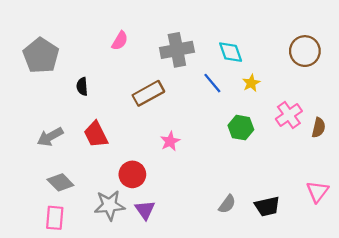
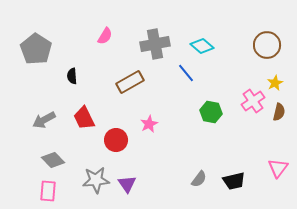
cyan diamond: (231, 52) -> (202, 46), turned -30
yellow star: (251, 83) -> (275, 83), moved
red circle: (132, 174) -> (116, 140), moved

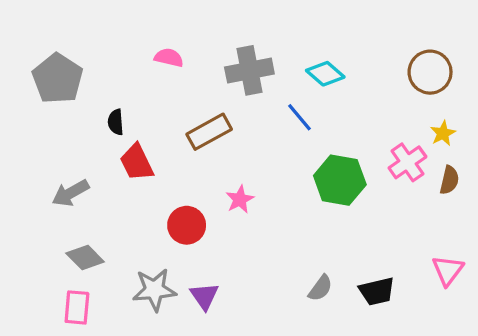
pink semicircle: (105, 36) -> (169, 58), turned -108
green hexagon: (211, 112) -> (340, 180), size x1.4
red trapezoid: (84, 118) -> (137, 162), moved

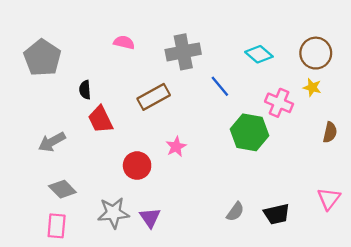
cyan diamond: (325, 74) -> (259, 54), moved
yellow star: (443, 133) -> (312, 87), moved, turned -30
pink cross: (407, 162) -> (279, 103), moved, turned -32

